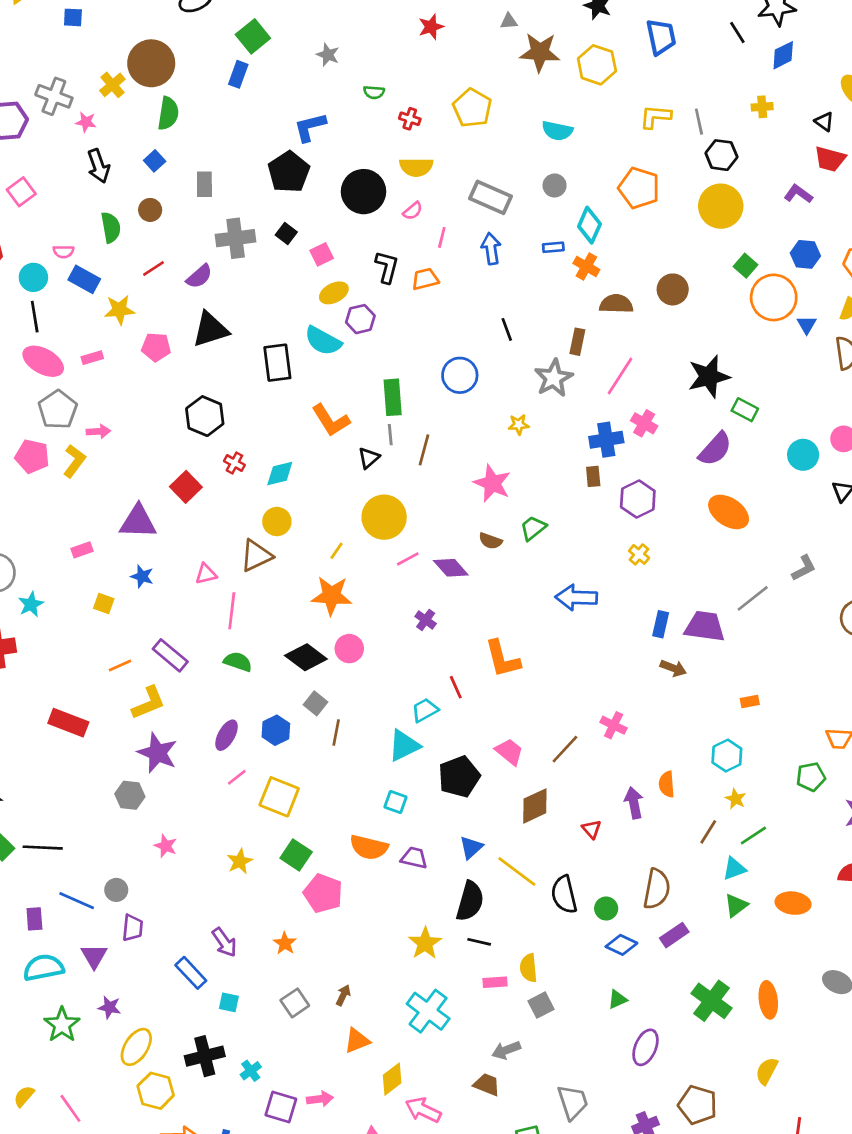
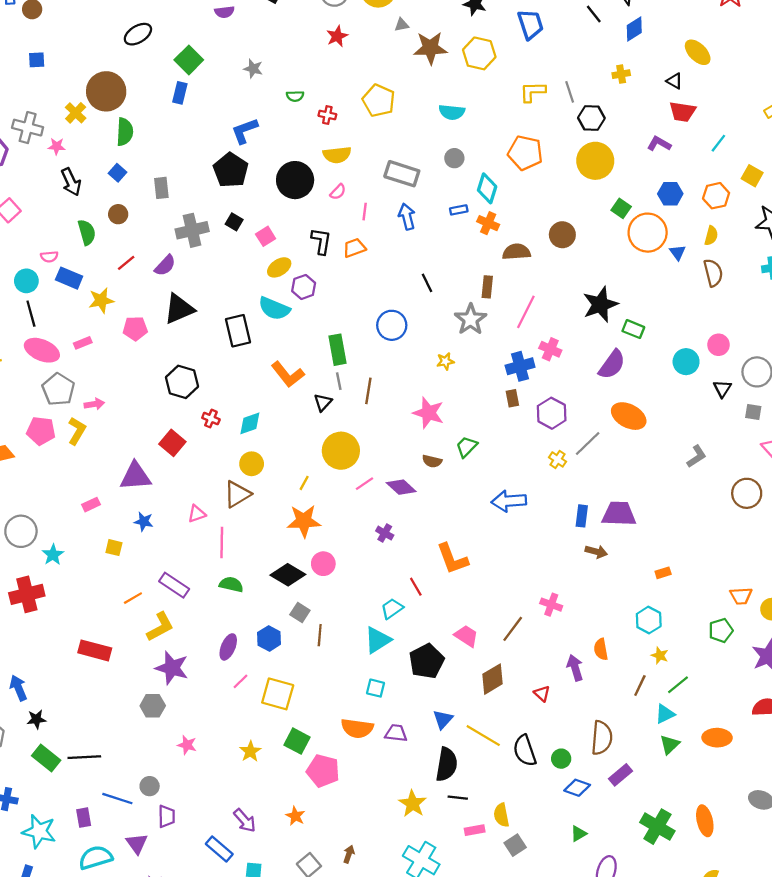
gray line: (753, 598) -> (588, 444), moved

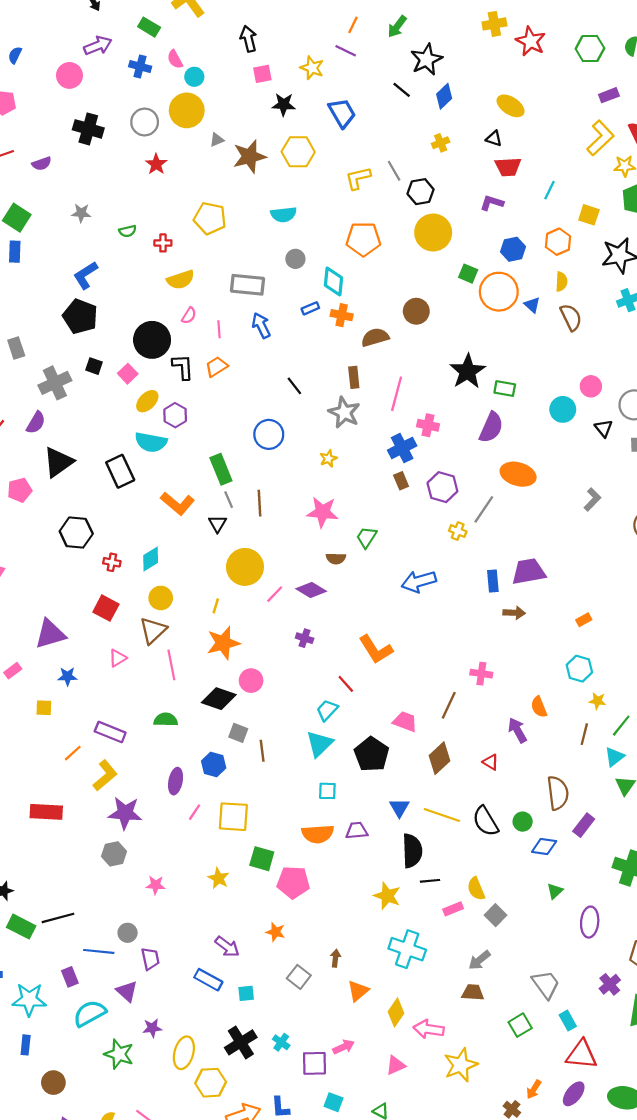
black circle: (295, 180) -> (152, 340), moved
red square: (172, 443) -> (106, 608), moved
pink line: (222, 542) -> (171, 665), moved

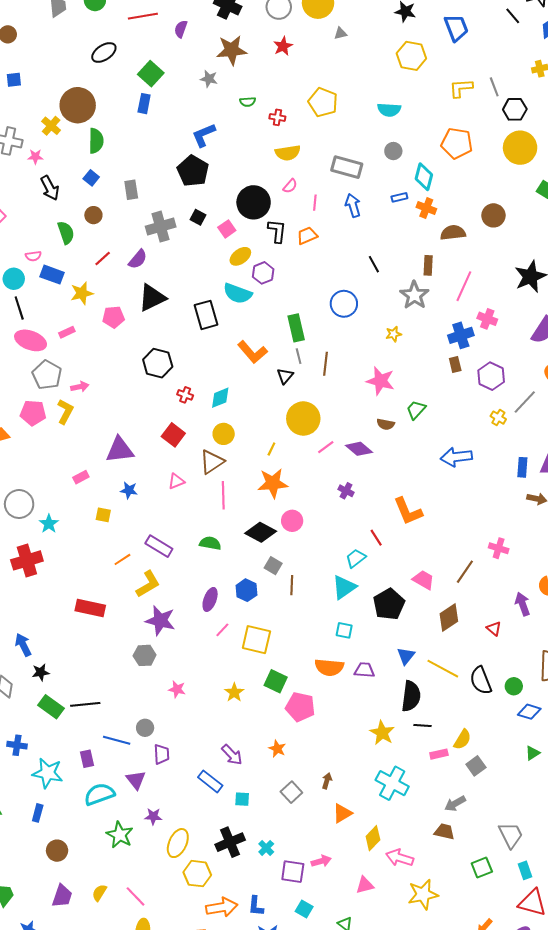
brown star: (249, 156) -> (232, 50), moved
purple semicircle: (42, 164) -> (181, 29), turned 120
yellow semicircle: (476, 889) -> (462, 739), turned -135

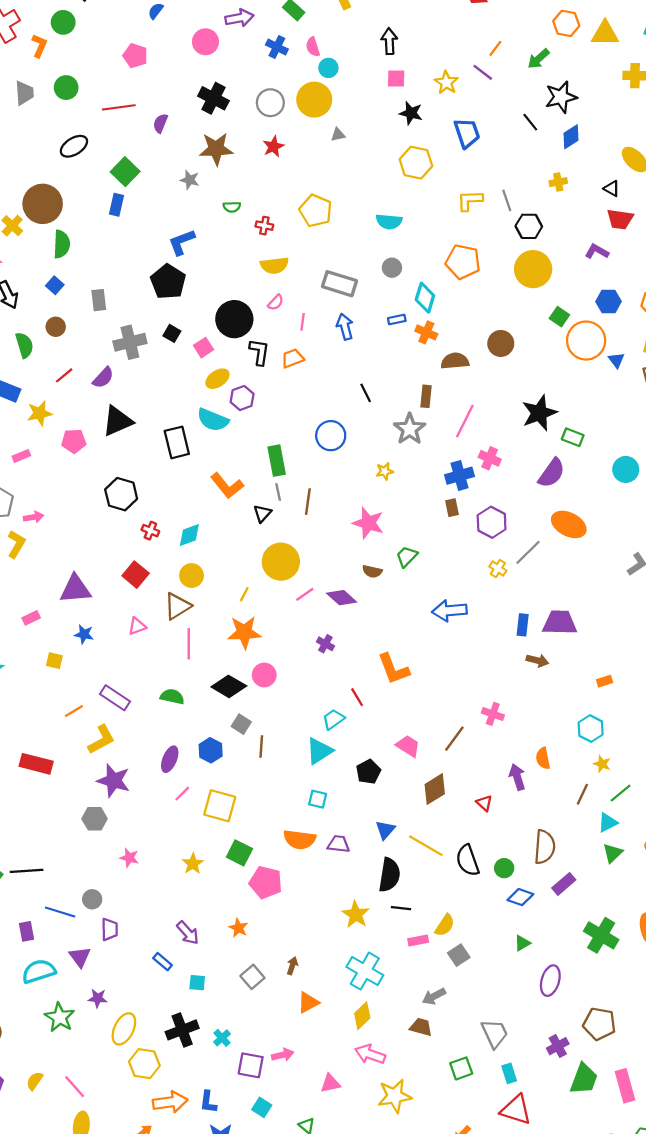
black pentagon: (389, 604) -> (368, 772), size x0.7
blue rectangle: (210, 781) -> (163, 962), size x0.7
yellow diamond: (373, 838) -> (362, 1016), moved

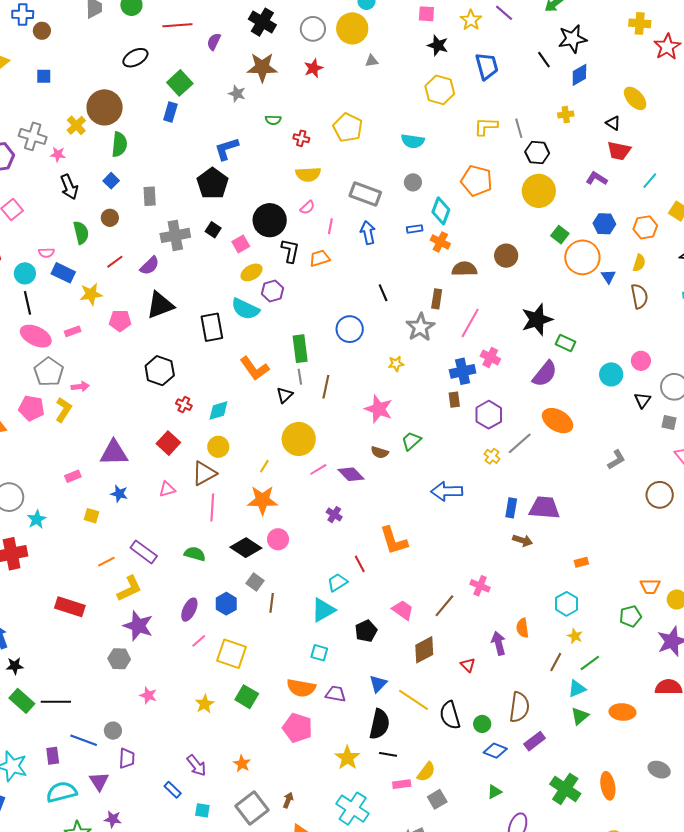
pink pentagon: (266, 882) -> (297, 728), moved
gray square: (252, 977) -> (252, 808), size x1.5

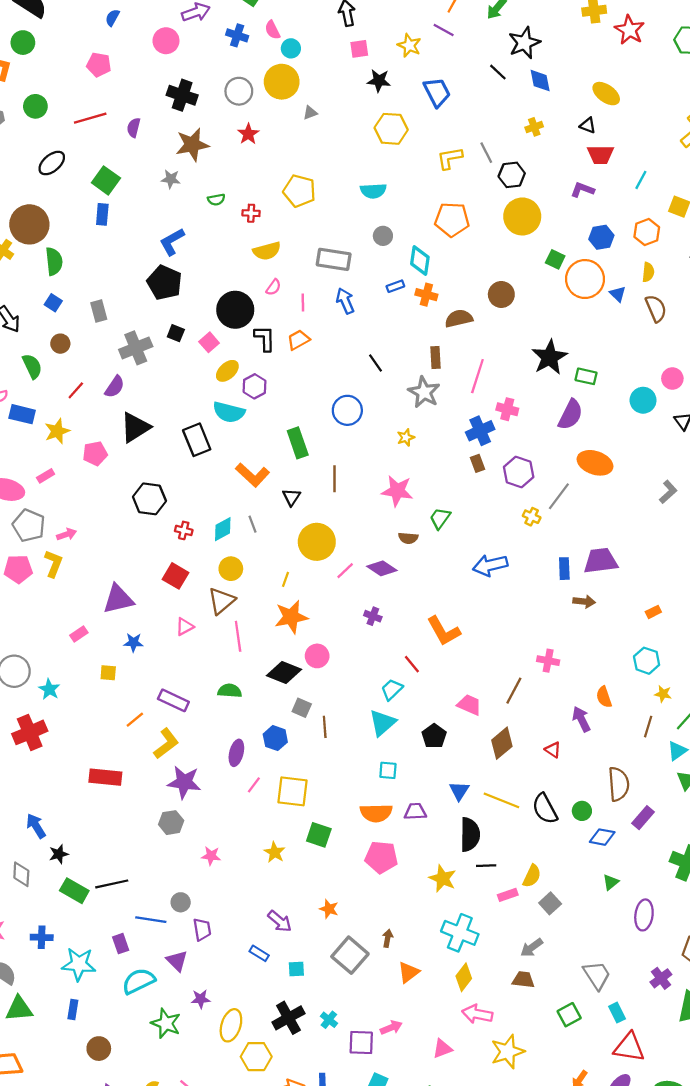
blue diamond: (579, 75) -> (540, 81), turned -60
gray line: (300, 377) -> (253, 524), moved

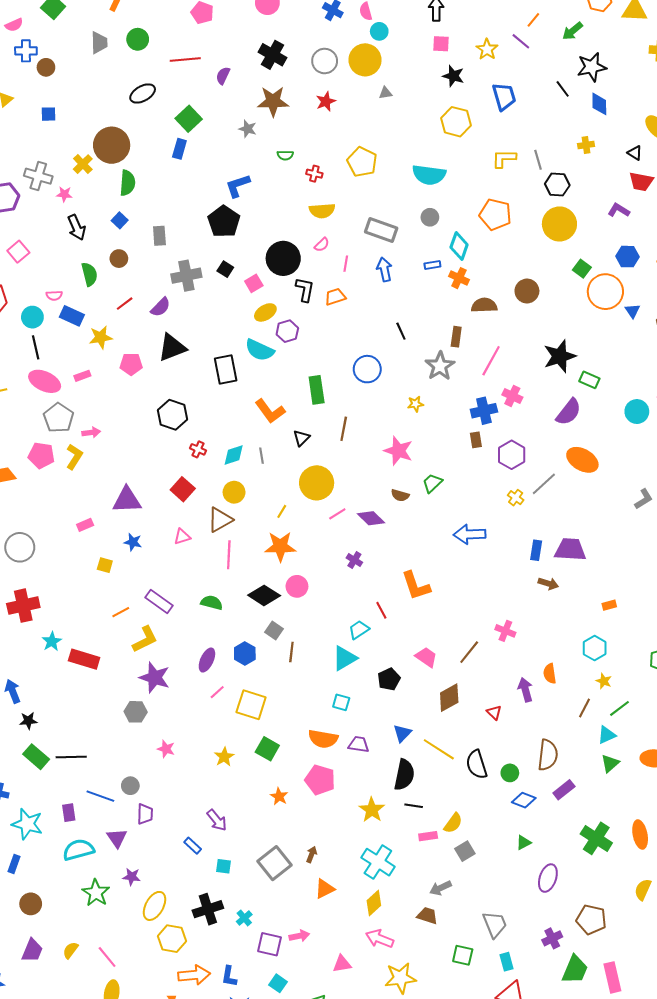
cyan semicircle: (373, 191) -> (429, 175), size x1.4
cyan star: (49, 689) -> (52, 641), moved
orange star: (329, 909) -> (279, 796), moved
green square: (569, 1015) -> (463, 955), turned 30

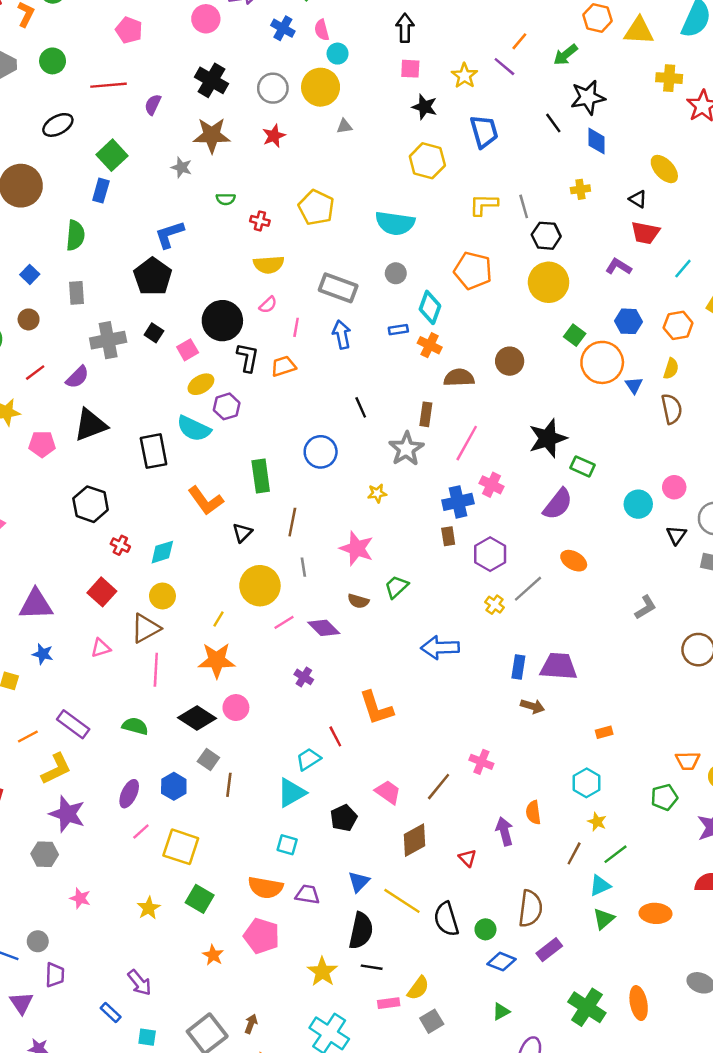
green semicircle: (127, 183) -> (75, 235), moved
gray line: (261, 456) -> (303, 567), moved
orange ellipse: (582, 460) -> (574, 561), size x0.7

